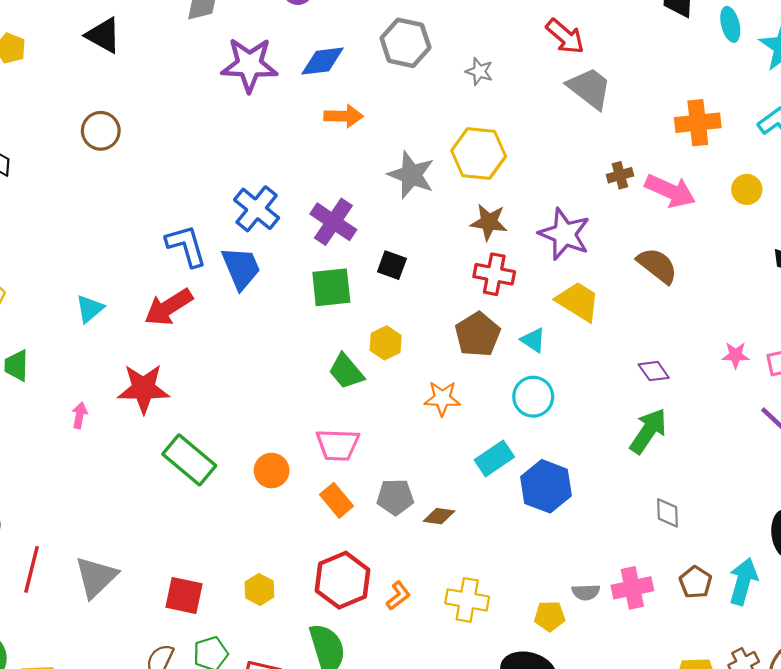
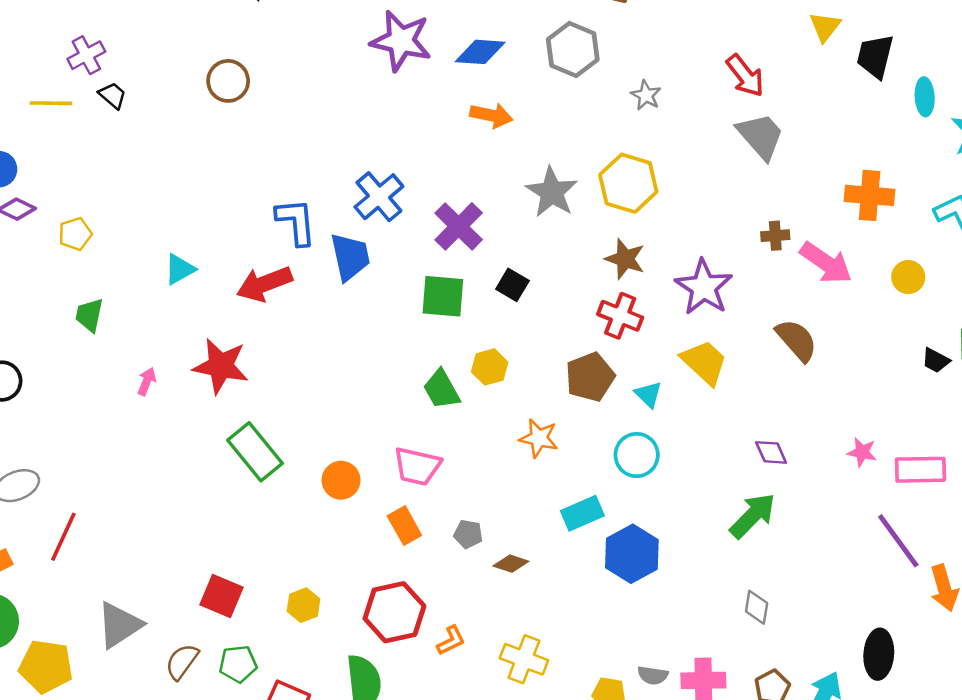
gray pentagon: (395, 497) -> (468, 534), size x0.7
gray triangle: (96, 577) -> (119, 625), moved

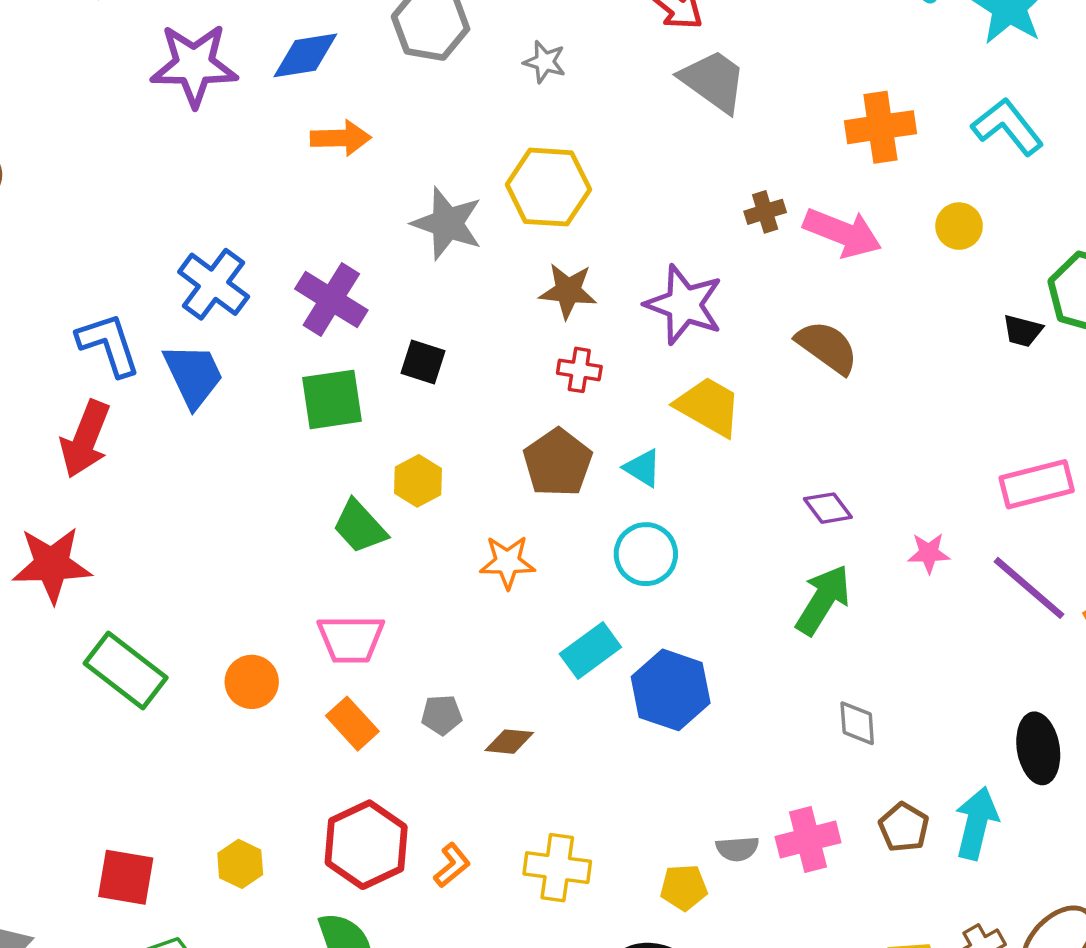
red arrow: (264, 284) -> (85, 439), turned -34
red cross: (620, 316) -> (579, 370), size x0.7
pink star: (862, 452) -> (929, 553), moved

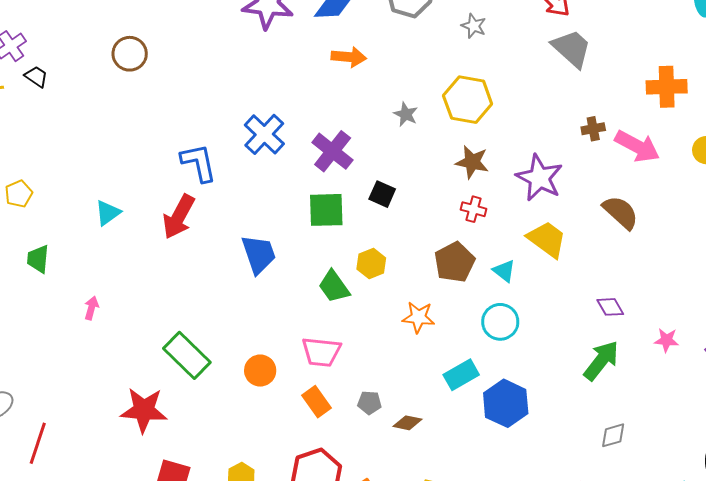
gray star: (447, 223) -> (406, 114), size x0.6
blue trapezoid: (193, 375) -> (259, 254), moved
red star: (52, 565) -> (144, 410), moved
gray diamond: (857, 723) -> (613, 435), turned 72

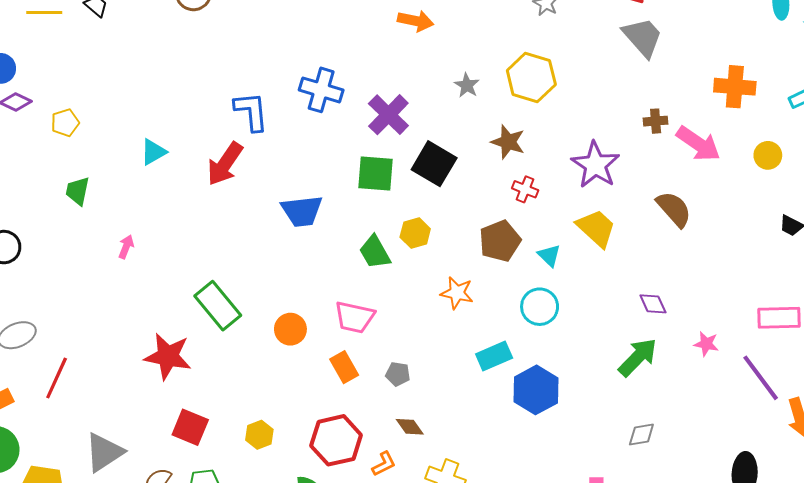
blue cross: (264, 134) -> (321, 90), turned -33
brown star: (472, 162) -> (508, 142), moved
black square: (382, 194) -> (434, 164), size x1.6
blue trapezoid: (259, 254) -> (302, 211), turned 96
brown diamond: (407, 423) -> (410, 427), moved, turned 36

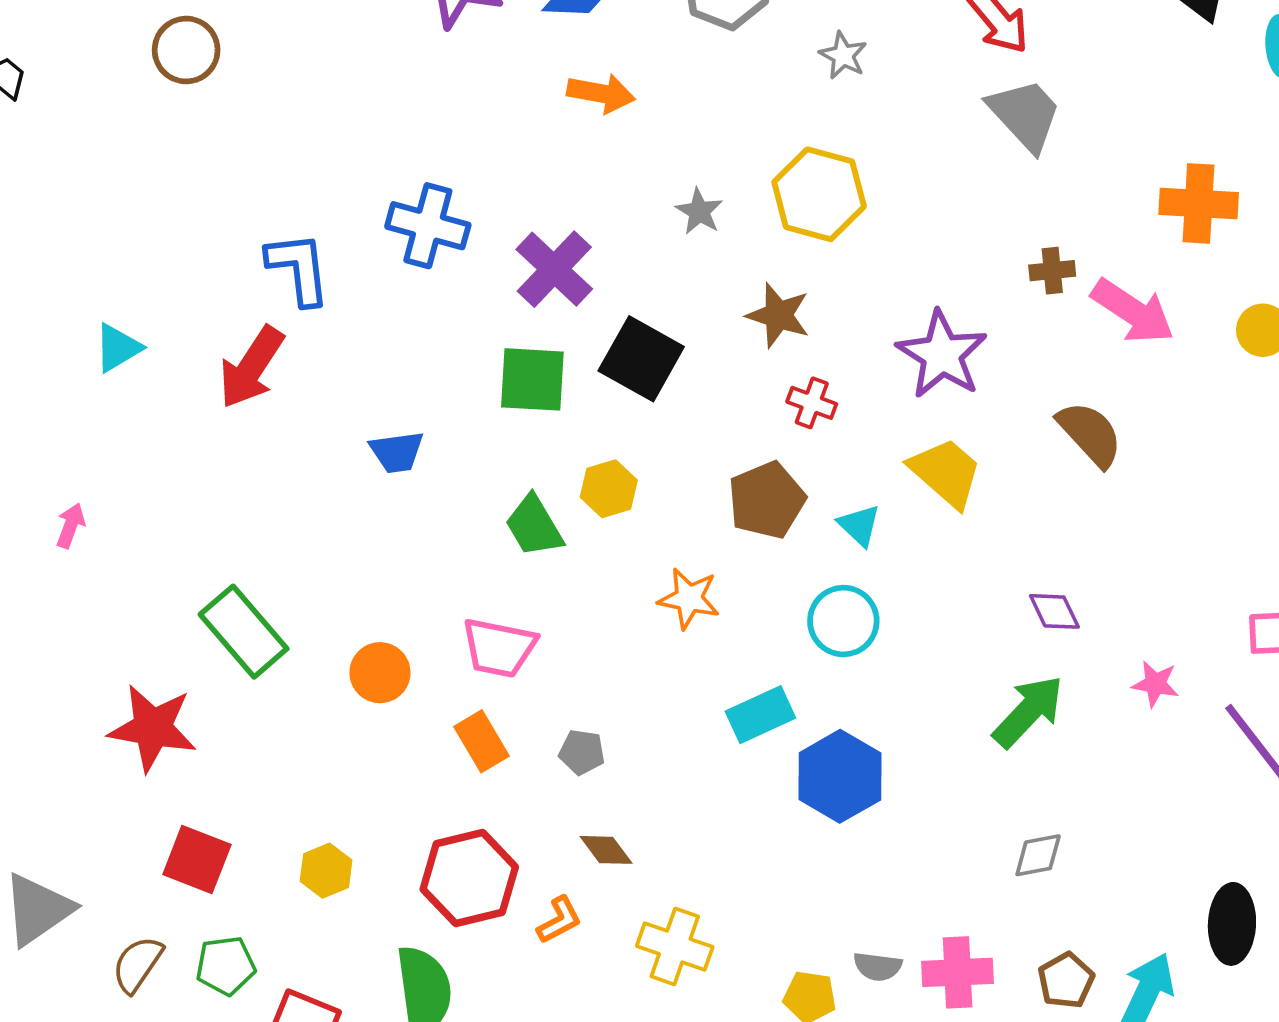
blue trapezoid: (302, 211) -> (397, 452), size x0.7

